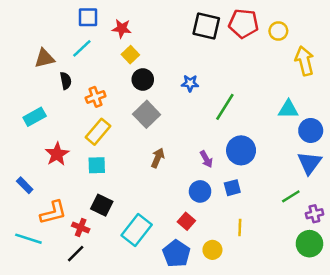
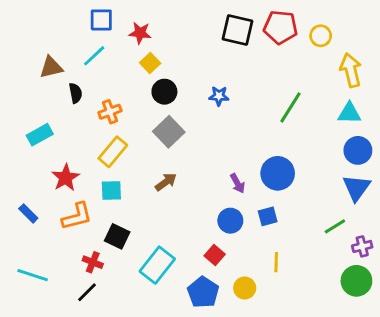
green line: (225, 107) -> (291, 107), moved
cyan triangle: (288, 109) -> (349, 113), moved
brown arrow: (158, 158) -> (166, 182), moved, turned 30
orange L-shape: (53, 213) -> (77, 216), moved

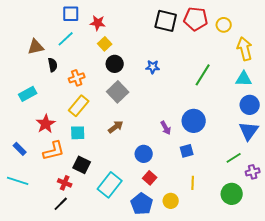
blue circle: (230, 221) -> (144, 154), moved
cyan line: (33, 275) -> (18, 181), moved
green circle: (356, 281) -> (232, 194), moved

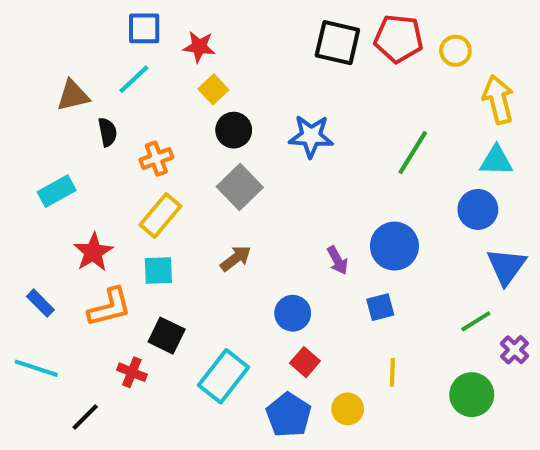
blue star: (153, 67) -> (311, 136), size x1.5
blue circle: (250, 105) -> (478, 209), moved
purple cross: (253, 172) -> (514, 350), turned -32
black line: (61, 204) -> (85, 417), moved

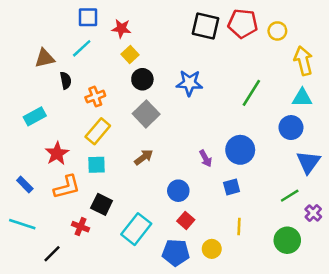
blue pentagon: (289, 415) -> (176, 253), turned -30

